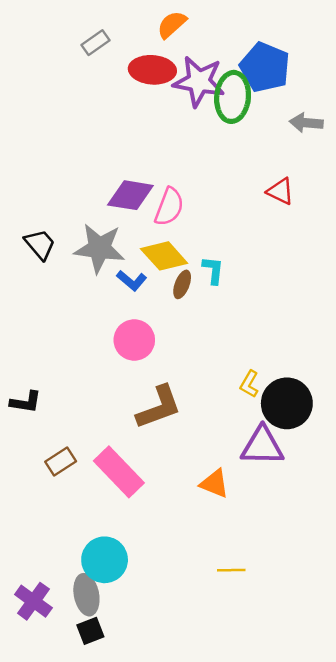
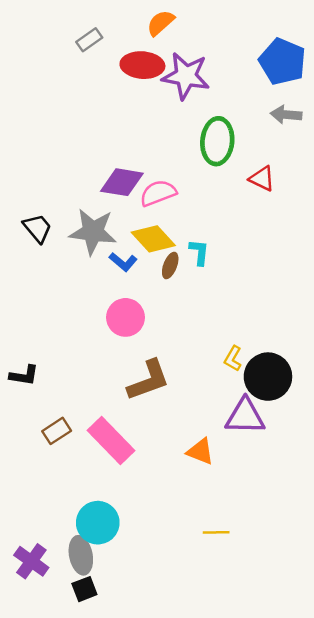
blue pentagon: (265, 67) -> (282, 61), moved
green ellipse: (233, 97) -> (217, 141), moved
pink semicircle: (169, 207) -> (158, 193), turned -132

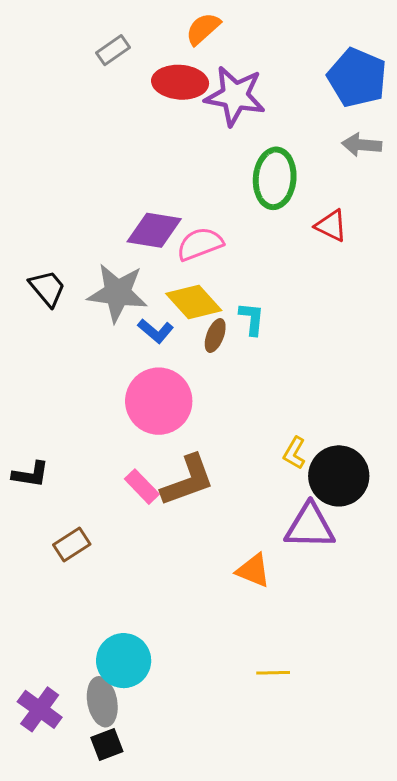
pink circle: (126, 317) -> (159, 401), size x1.4
pink rectangle: (111, 441) -> (142, 487), moved, size x0.6

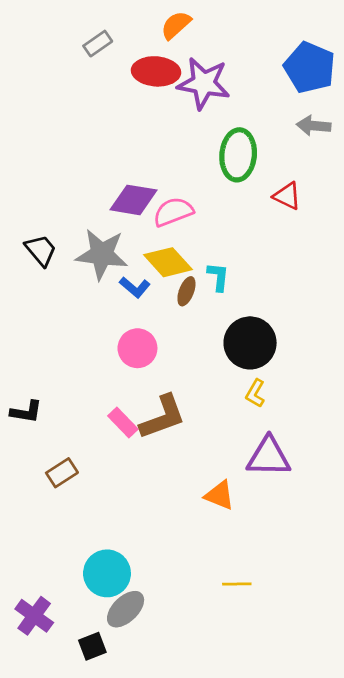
pink circle: (159, 401) -> (137, 348), size x0.7
black circle: (339, 476) -> (250, 343), moved
gray ellipse: (102, 702) -> (126, 609), moved, turned 57

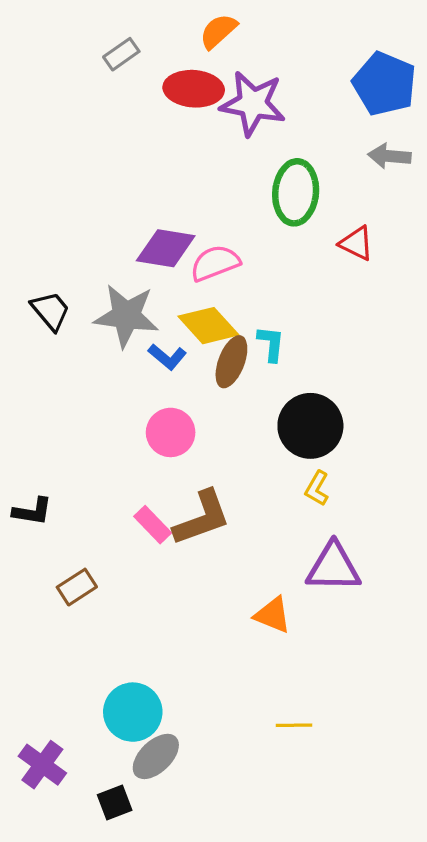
brown ellipse: (186, 291) -> (231, 362), size x1.4

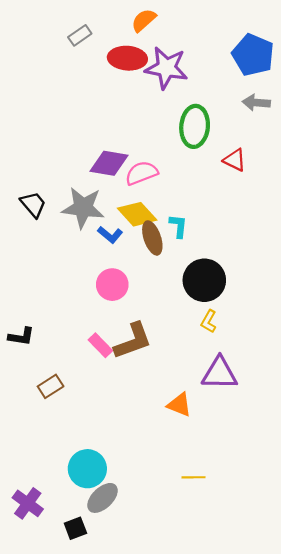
brown ellipse: (231, 362) -> (152, 238), turned -40

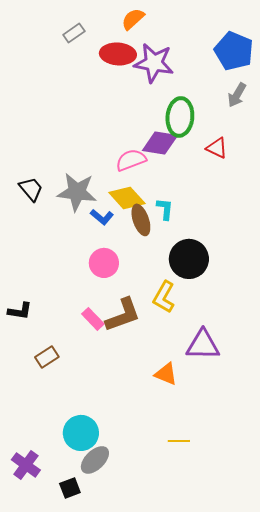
gray arrow: (256, 103) -> (237, 95), turned -65
purple diamond: (109, 163) -> (160, 143), moved
yellow L-shape: (209, 321) -> (164, 297), moved, size x1.5

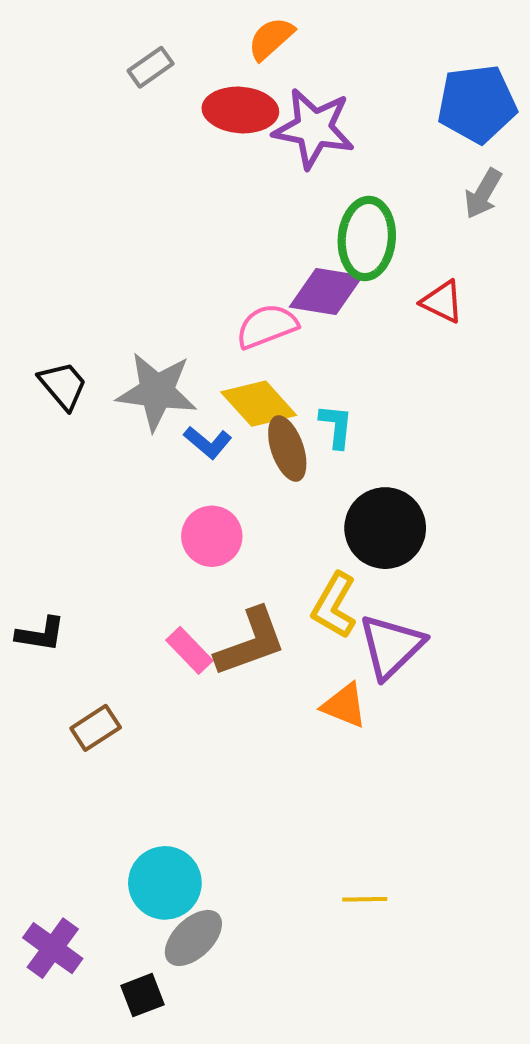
blue pentagon: (234, 51) -> (477, 104), turned -30
purple triangle: (203, 345) -> (391, 646), moved, turned -45
orange triangle: (166, 374) -> (344, 705), moved

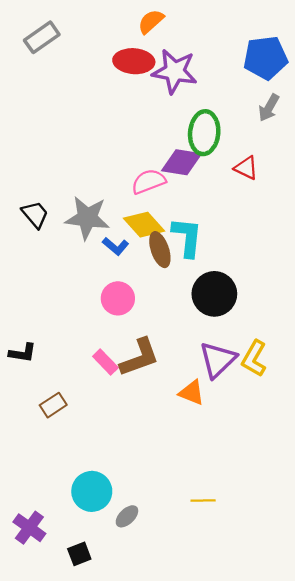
gray rectangle: (151, 67) -> (42, 37), moved, size x1.4
cyan L-shape: (336, 426) -> (187, 237), size x1.6
yellow L-shape: (334, 606) -> (254, 359), moved
gray ellipse: (193, 938) -> (127, 516), moved, size x0.7

